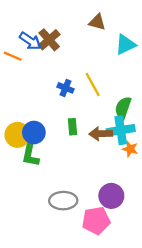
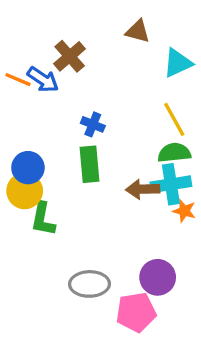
blue arrow: (30, 41) -> (43, 80), moved
yellow line: (93, 84) -> (174, 119), moved
green semicircle: (123, 108) -> (174, 153), turned 65
green rectangle: (73, 127) -> (89, 164), moved, size x1.5
blue circle: (34, 133) -> (28, 168), moved

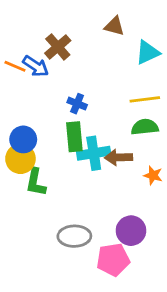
yellow line: (174, 119) -> (145, 99), turned -68
cyan cross: (171, 184) -> (94, 153), moved

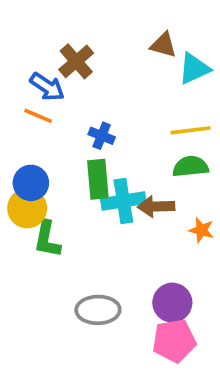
brown triangle: (114, 26) -> (163, 45), moved
orange line: (15, 66) -> (38, 116), moved
pink pentagon: (113, 260) -> (174, 341), moved

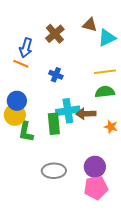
brown cross: (76, 61) -> (55, 34), moved
blue arrow: (47, 87) -> (26, 48), turned 72
green rectangle: (98, 179) -> (54, 124), moved

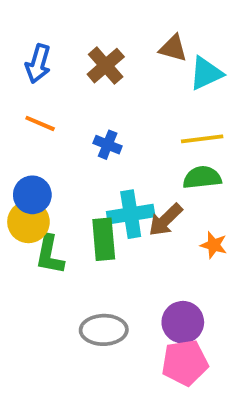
blue arrow: (26, 48) -> (38, 64), moved
brown arrow: (86, 114) -> (165, 220), turned -42

